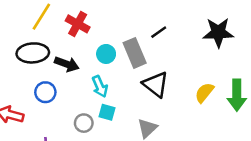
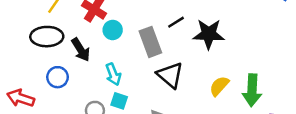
black star: (218, 32) -> (209, 34), moved
cyan circle: (106, 54) -> (113, 30), moved
black arrow: (67, 64) -> (81, 50), turned 35

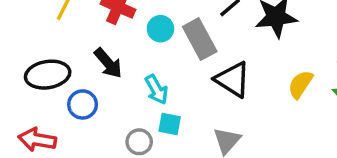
cyan circle: (113, 30) -> (160, 29), moved
black ellipse: (47, 37) -> (48, 75), moved

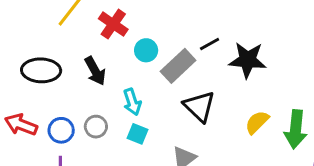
gray rectangle: (200, 39) -> (178, 66), turned 64
blue circle: (83, 104) -> (61, 130), moved
gray circle: (139, 142) -> (96, 127), moved

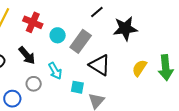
black line: (210, 44) -> (97, 12), moved
gray circle: (96, 127) -> (34, 84), moved
cyan square: (138, 134) -> (77, 87), moved

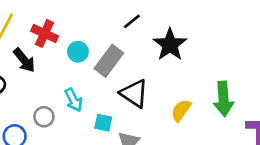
black star: (125, 29) -> (170, 45), turned -30
black arrow: (27, 55) -> (24, 60), moved
yellow semicircle: (139, 68) -> (181, 110), moved

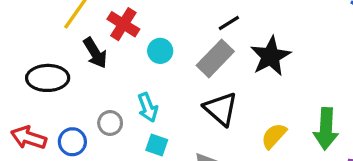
gray rectangle: (109, 61) -> (215, 58), moved
cyan square: (103, 123) -> (157, 145), moved

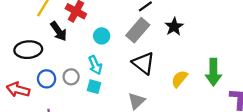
cyan circle: (160, 51) -> (102, 36), moved
black star: (271, 56) -> (174, 27), size x0.7
blue circle: (72, 142) -> (47, 79), moved
cyan square: (157, 145) -> (94, 87), moved

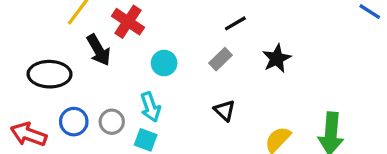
gray rectangle: (138, 30) -> (220, 59), size x0.6
black triangle: (143, 63) -> (225, 111), size x0.6

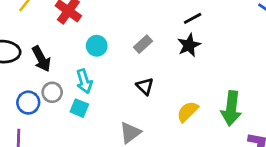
black line: (235, 23) -> (193, 18), moved
black arrow: (99, 50) -> (41, 59), moved
blue circle: (74, 122) -> (28, 103), moved

